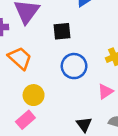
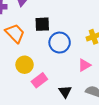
black square: (62, 31) -> (42, 24), moved
pink rectangle: (25, 120) -> (39, 80), moved

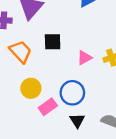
blue circle: (60, 43) -> (72, 93), moved
pink triangle: (84, 65) -> (84, 58), moved

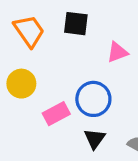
yellow circle: (31, 88) -> (21, 84), moved

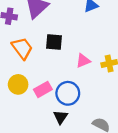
pink rectangle: (56, 114) -> (43, 89), moved
black triangle: (95, 139) -> (61, 117), moved

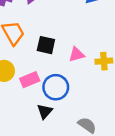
black square: (54, 42) -> (46, 45), moved

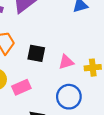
blue circle: (56, 87) -> (69, 97), moved

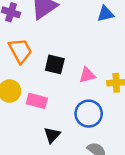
pink rectangle: (21, 87) -> (37, 101), turned 36

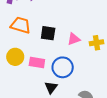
orange trapezoid: (20, 51) -> (21, 25), turned -40
blue circle: (89, 114) -> (63, 67), moved

